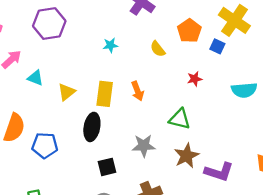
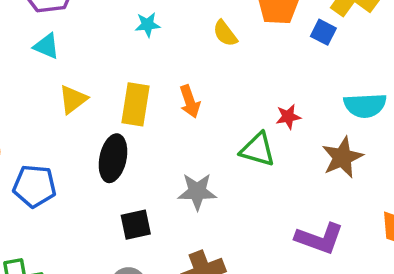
cyan triangle: (35, 78) -> (46, 46), moved
red star: (195, 79) -> (288, 117), moved
brown star: (186, 156) -> (342, 157), moved

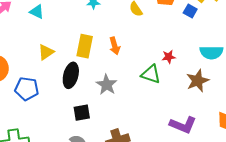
yellow triangle: (73, 99) -> (46, 52), moved
gray star: (197, 192) -> (107, 85), moved, turned 30

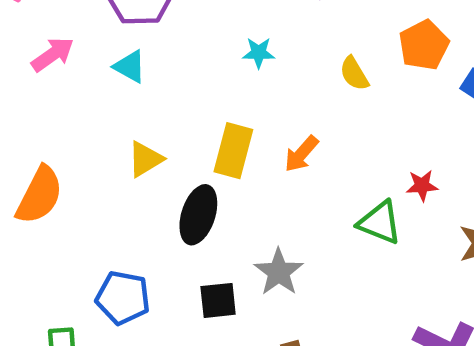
orange arrow: (115, 46) -> (301, 154), turned 54
gray star: (107, 85) -> (279, 272), moved
blue pentagon: (27, 89) -> (123, 298), moved

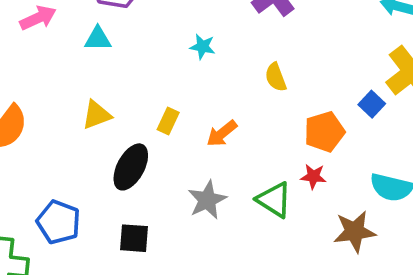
orange pentagon: (424, 45) -> (324, 132), moved
cyan triangle: (130, 67) -> (98, 39), turned -40
yellow rectangle: (233, 151) -> (168, 121), size x0.6
gray star: (279, 272) -> (207, 200), moved

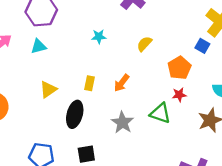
yellow semicircle: (276, 77) -> (144, 44), turned 77

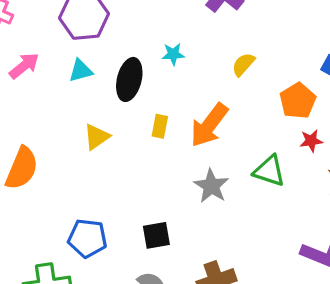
orange arrow: (122, 83) -> (209, 125), size x1.6
red star: (179, 95) -> (311, 141), moved
black ellipse: (75, 114) -> (129, 79), moved

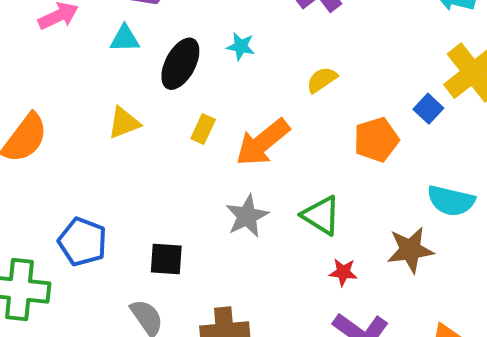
red star: (311, 141) -> (343, 272), moved

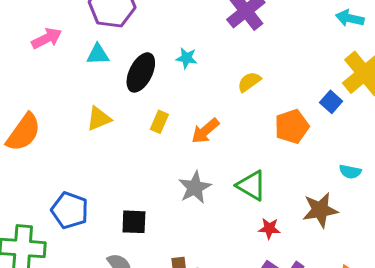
orange arrow: (263, 142) -> (205, 131), size x0.7
cyan semicircle: (451, 201) -> (350, 172), size x0.6

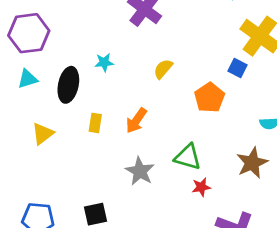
red star: (269, 228) -> (201, 187), moved

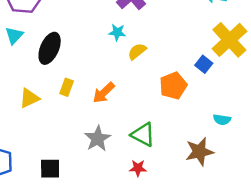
cyan star: (104, 62) -> (117, 32), moved
cyan triangle: (28, 79) -> (14, 35), turned -42
yellow triangle: (43, 134) -> (29, 98), moved
red star: (201, 187) -> (138, 168), moved

